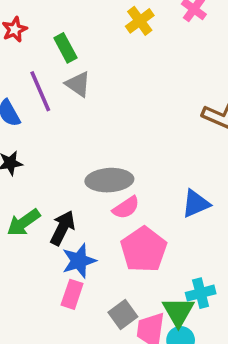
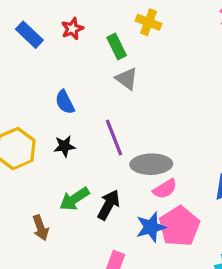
yellow cross: (140, 21) -> (148, 22), moved, turned -35
purple line: (40, 91) -> (114, 138), moved
blue star: (79, 261) -> (151, 227), moved

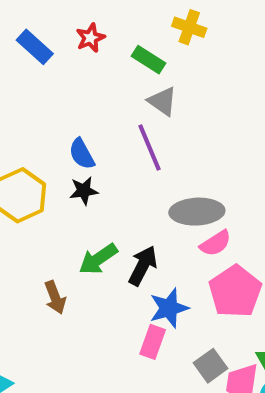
green rectangle: (117, 46) -> (148, 60), turned -30
blue semicircle: (65, 102) -> (82, 154), moved
purple line: (114, 138) -> (150, 148), moved
blue star: (151, 227) -> (169, 308), moved

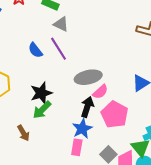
blue semicircle: (82, 154) -> (35, 50), moved
black star: (84, 191) -> (41, 93), moved, size x1.5
black arrow: (143, 266) -> (87, 107), moved

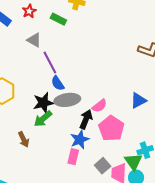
gray triangle: (61, 24) -> (34, 40), moved
purple line: (59, 49) -> (50, 62), moved
blue semicircle: (35, 50) -> (58, 83), moved
gray ellipse: (88, 77) -> (67, 100), moved

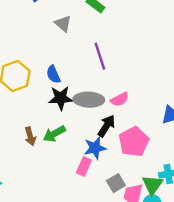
purple line: (50, 62) -> (100, 56), moved
blue semicircle: (58, 83) -> (53, 74), moved
pink semicircle: (99, 106) -> (120, 99), moved
green arrow: (43, 119) -> (54, 134), moved

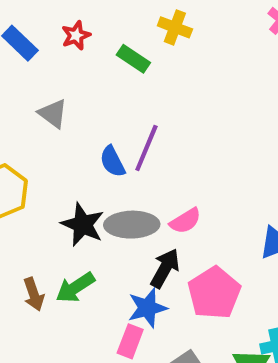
gray triangle: (63, 24) -> (53, 113), moved
purple line: (100, 56) -> (146, 148), turned 44
blue semicircle: (53, 74) -> (112, 162), moved
black star: (61, 98) -> (83, 225), turned 30

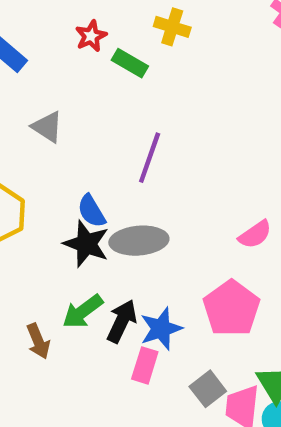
red star: (76, 35) -> (91, 36), moved
blue semicircle: (112, 162) -> (91, 211), moved
pink semicircle: (185, 221) -> (255, 234), moved
black arrow: (165, 268) -> (122, 321), moved
brown arrow: (34, 294) -> (38, 341), moved

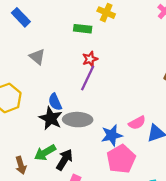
red star: (91, 36) -> (90, 59), moved
green rectangle: (130, 63) -> (83, 29), turned -30
blue star: (161, 329) -> (112, 135), moved

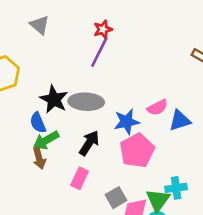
blue semicircle: (55, 102) -> (38, 123), moved
black arrow: (64, 160) -> (89, 143), moved
brown arrow: (21, 165) -> (39, 158), moved

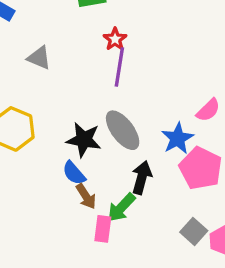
gray ellipse: (86, 102) -> (123, 130), turned 68
green arrow: (46, 140) -> (121, 208), moved
brown arrow: (39, 158) -> (86, 196), moved
pink rectangle: (80, 178) -> (103, 229), moved

